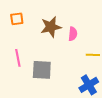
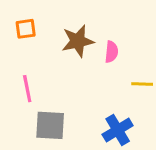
gray square: (42, 70) -> (50, 125), moved
blue cross: (89, 85) -> (118, 130), moved

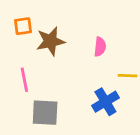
brown star: (78, 41) -> (51, 41), moved
blue cross: (118, 130) -> (105, 102), moved

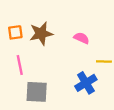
orange square: (23, 26) -> (15, 32), moved
pink semicircle: (100, 47) -> (81, 38), turned -72

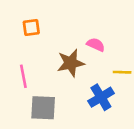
orange square: (15, 32) -> (31, 27), moved
brown star: (41, 34) -> (71, 63), moved

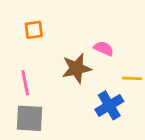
gray square: (43, 108) -> (29, 118), moved

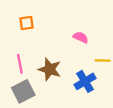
brown star: (77, 68) -> (50, 69), moved, turned 30
gray square: (29, 118) -> (23, 91), turned -30

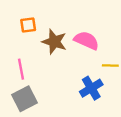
pink semicircle: (81, 37) -> (86, 40), size x1.5
brown star: (50, 69) -> (54, 42), moved

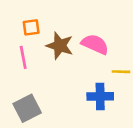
pink line: (21, 69) -> (23, 57), moved
blue cross: (91, 88) -> (100, 96), turned 30

